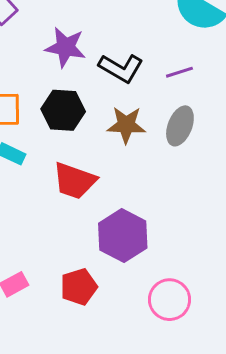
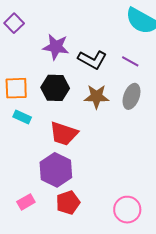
purple line: (179, 72) -> (130, 61), turned 48
purple hexagon: (123, 236) -> (56, 170), moved

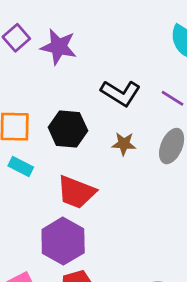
purple star: (56, 47) -> (59, 47), moved
brown star: (96, 97) -> (124, 144), size x0.7

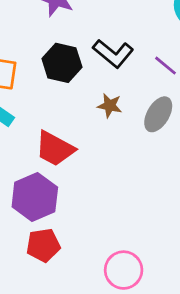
black hexagon: (68, 129) -> (62, 63), moved

